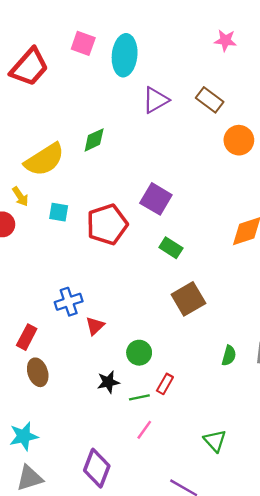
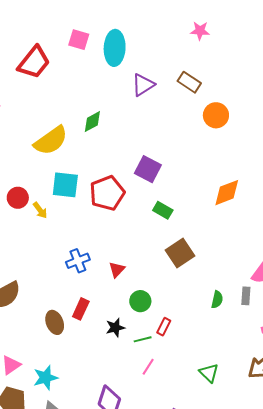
yellow arrow: (20, 196) -> (40, 210), moved
cyan square: (59, 212) -> (65, 185), size x1.6
red triangle: (95, 326) -> (117, 270), moved
red rectangle: (27, 337) -> (81, 309), moved

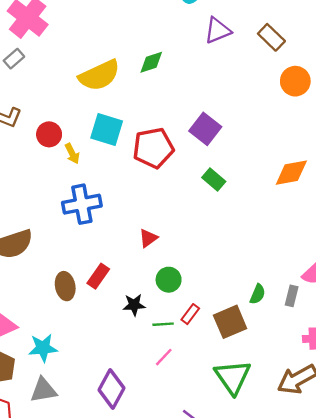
brown square: (180, 253) -> (230, 322), moved
blue cross: (78, 261) -> (82, 204), moved, size x1.4
green triangle: (209, 373) -> (233, 377), size x1.6

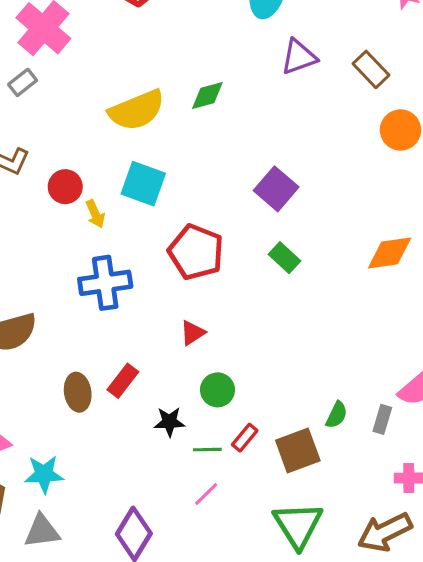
red pentagon: (153, 148) -> (196, 252), moved, turned 30

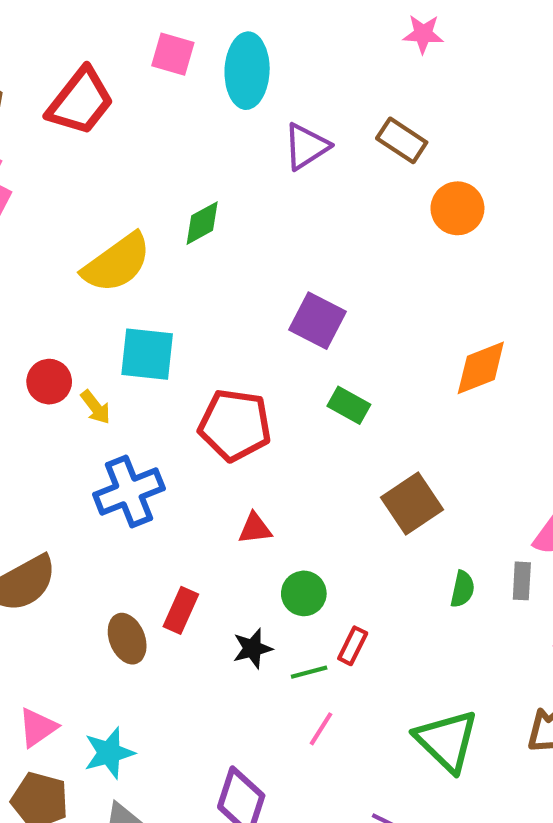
red triangle: (193, 333) -> (255, 528), turned 40
brown square: (298, 450) -> (412, 503), moved

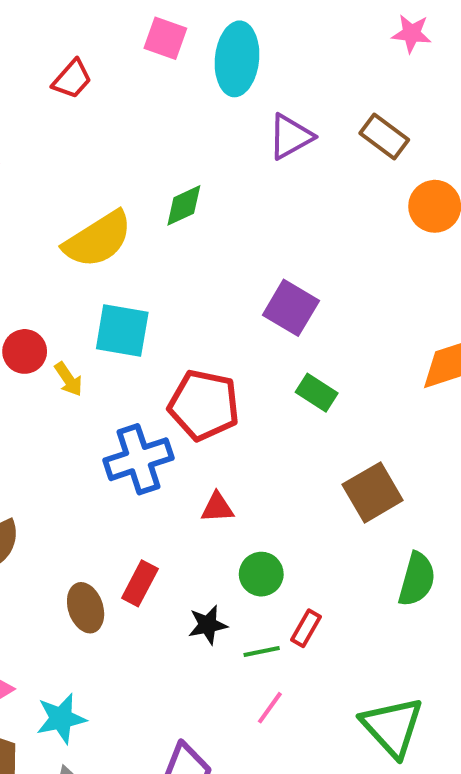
red trapezoid: (80, 102) -> (72, 79), size x0.6
blue cross: (129, 492) -> (138, 459), moved
green semicircle: (462, 589) -> (417, 579), size x1.5

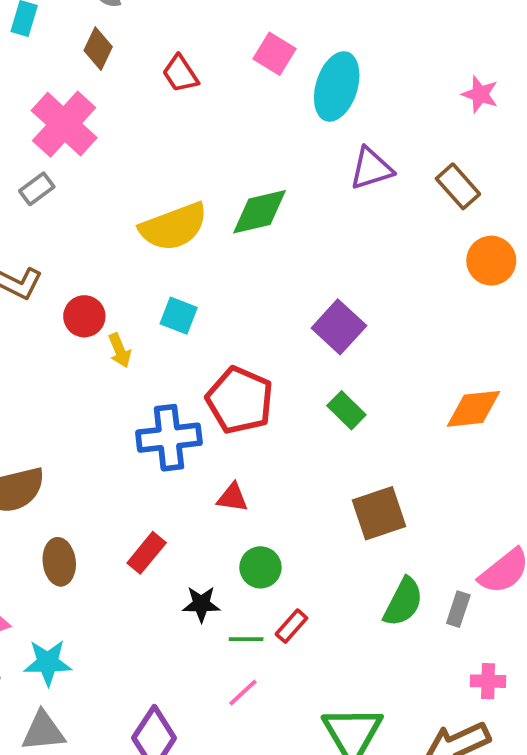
pink star: (412, 34) -> (480, 94), moved
red trapezoid: (72, 79) -> (180, 74), turned 93
green diamond: (184, 205) -> (260, 212), size x1.4
cyan square: (122, 330) -> (179, 316), size x0.7
brown ellipse: (86, 608) -> (59, 562), moved

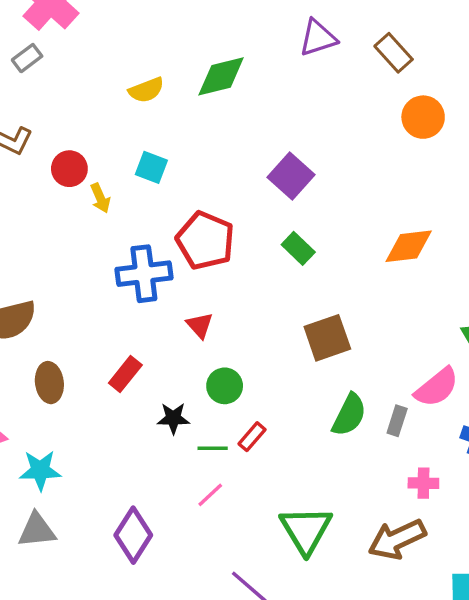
yellow semicircle: (174, 227) -> (146, 90), size x0.6
red triangle: (232, 497) -> (200, 325), turned 40

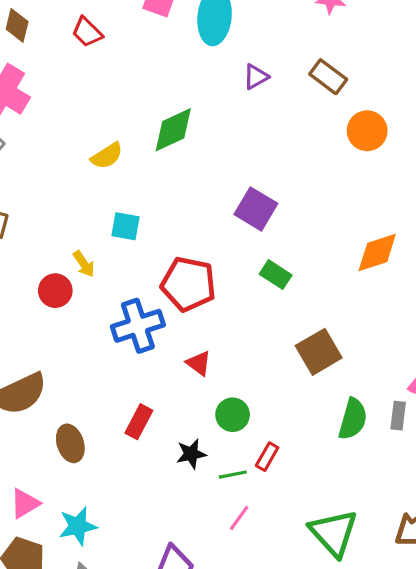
purple triangle: (318, 38) -> (256, 77), size x0.7
red circle: (69, 169) -> (55, 291), moved

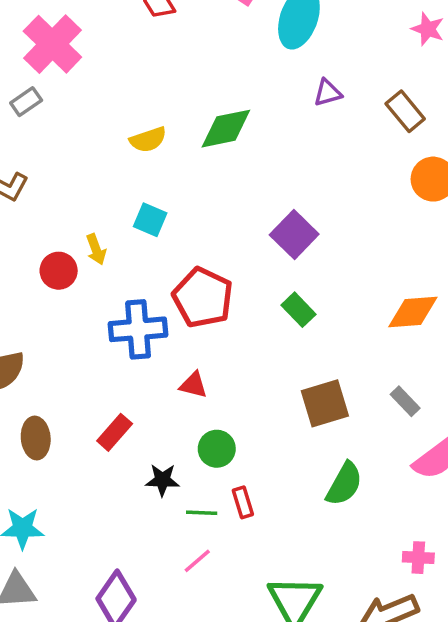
red triangle: (199, 363) -> (194, 385), turned -36
gray rectangle: (398, 416) -> (405, 401), moved, turned -64
red rectangle: (267, 457) -> (243, 502), turned -60

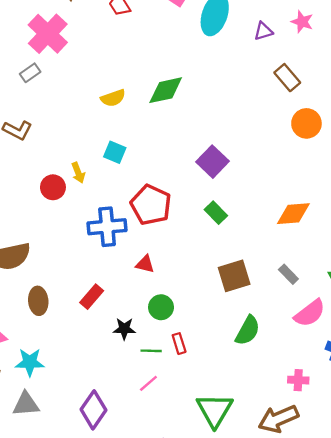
purple triangle: (328, 93) -> (263, 31), moved

